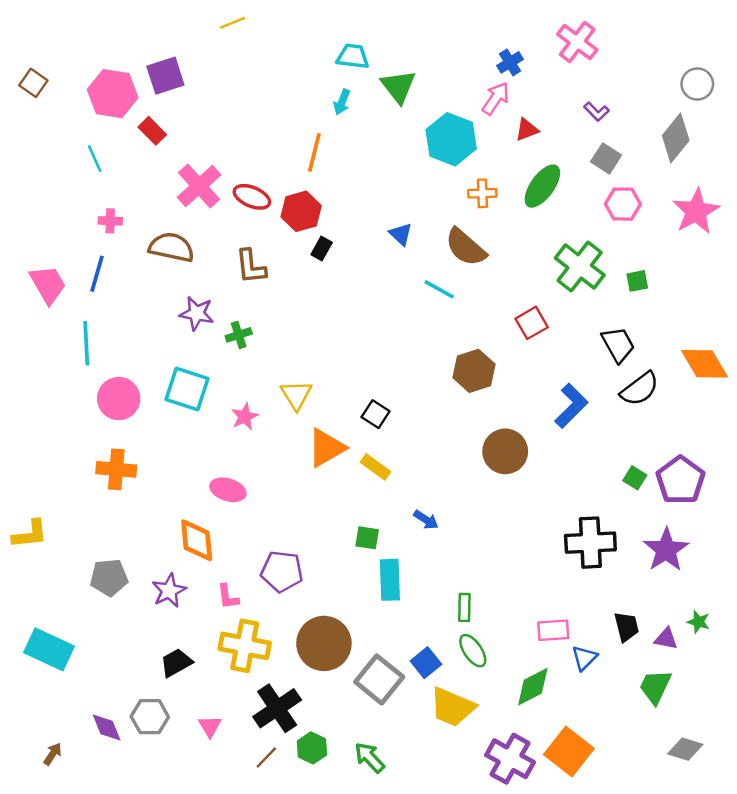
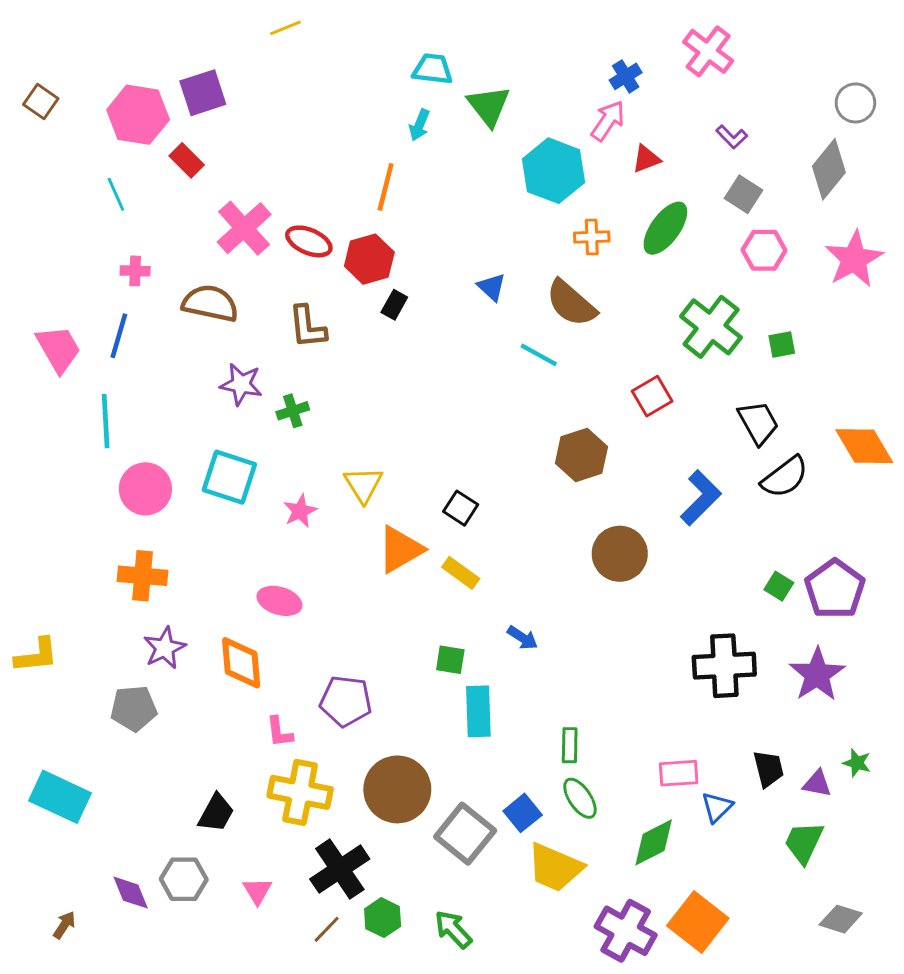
purple star: (169, 591) -> (165, 648), moved
black trapezoid: (176, 663) -> (216, 813), turned 148

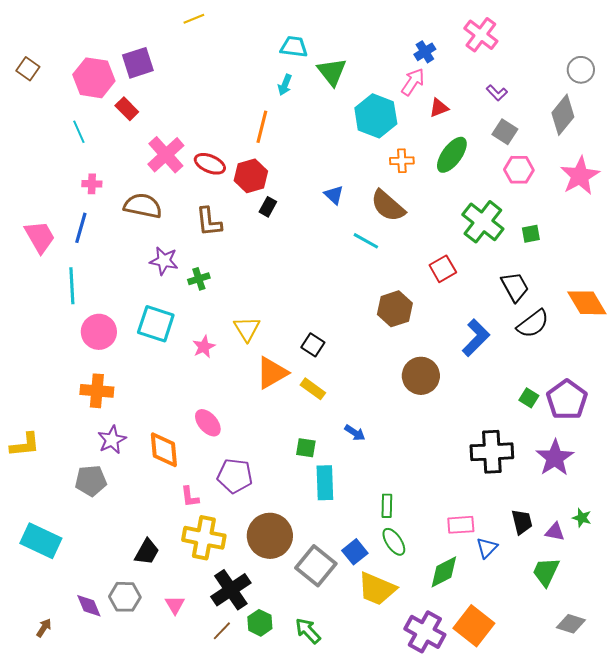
pink ellipse: (279, 601) -> (208, 423), moved, turned 32

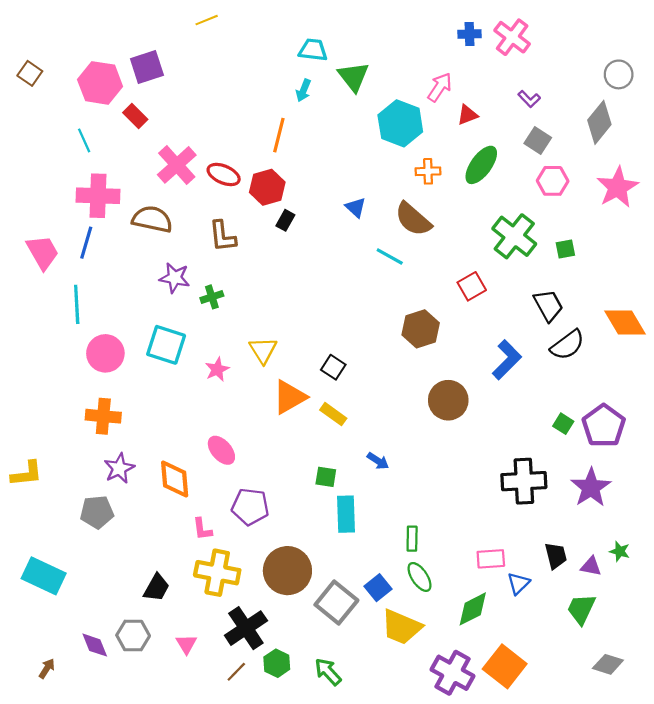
blue cross: (425, 52) -> (470, 34), moved, turned 30
pink cross: (92, 184) -> (98, 196), size x2.0

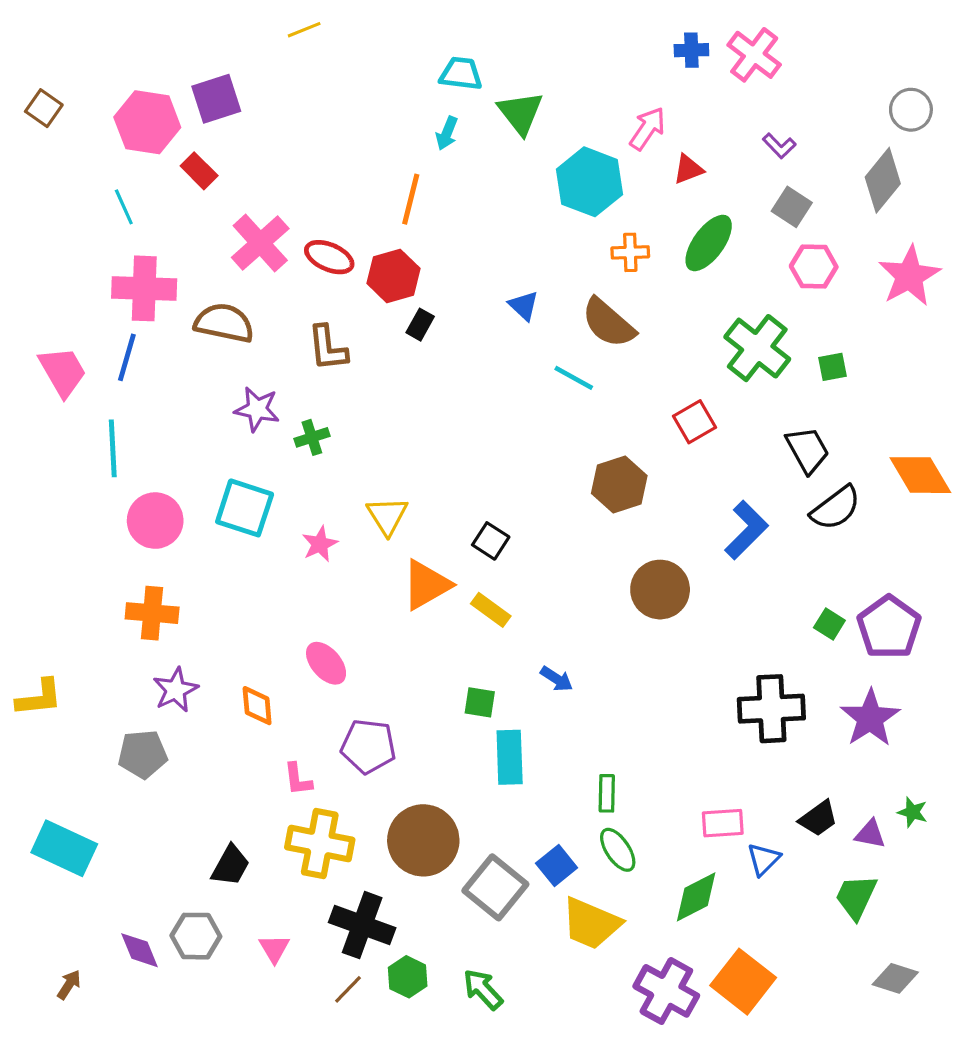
orange diamond: (175, 479) -> (257, 706), size x0.7
black trapezoid: (556, 556) -> (818, 818), turned 68
black cross: (246, 628) -> (362, 925), turned -36

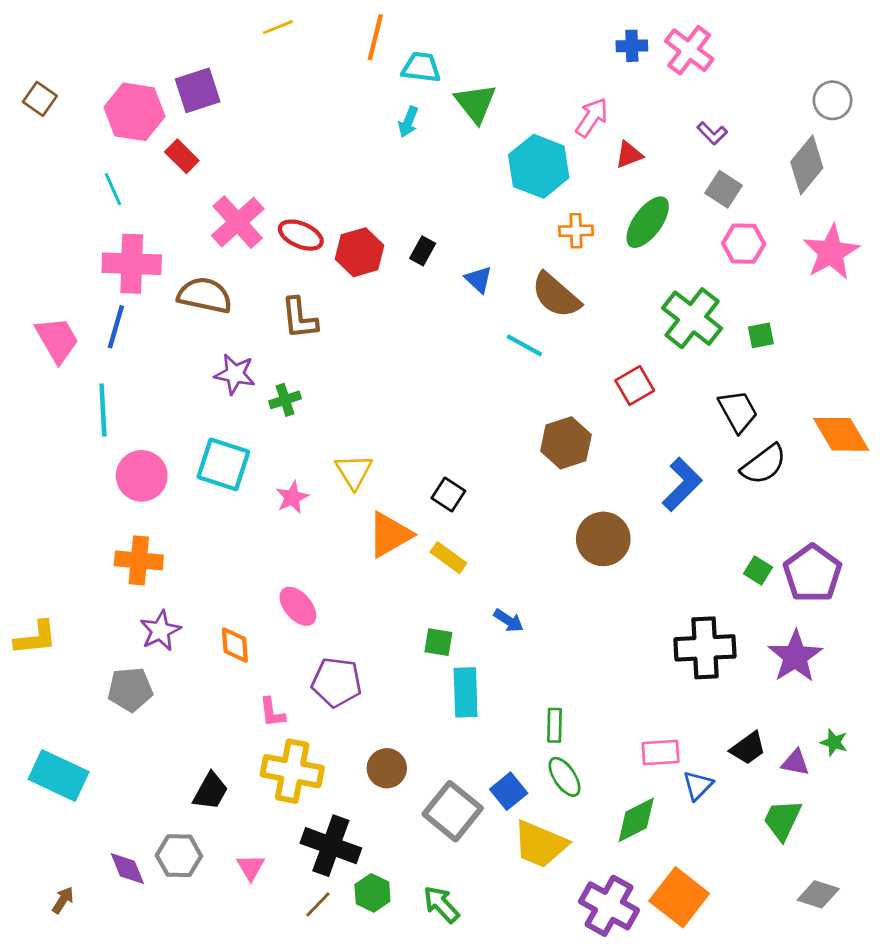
orange line: (411, 199) -> (375, 37), moved
black rectangle: (420, 325) -> (423, 251), moved
brown circle: (423, 840) -> (387, 768), size x0.6

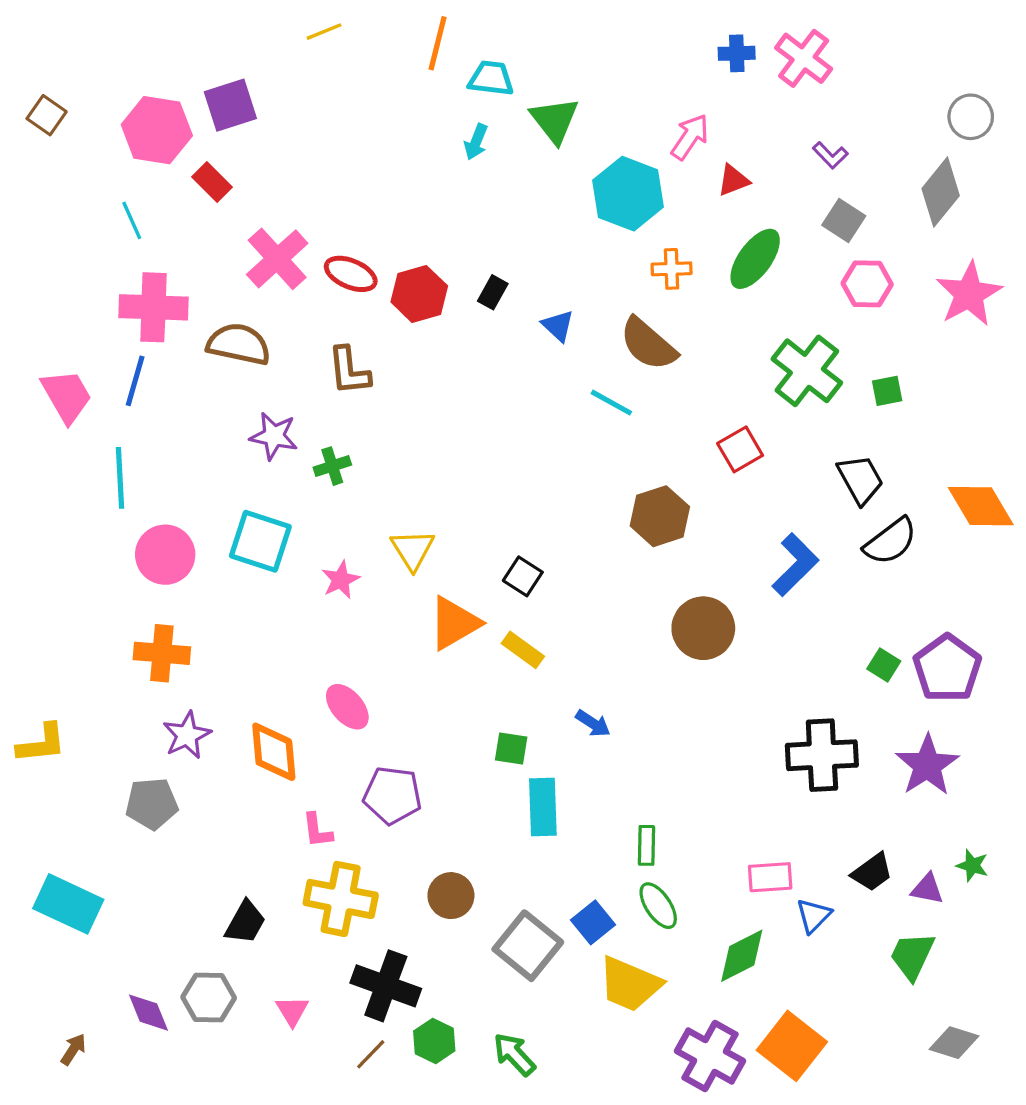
orange diamond: (235, 645) -> (274, 752), size x1.4

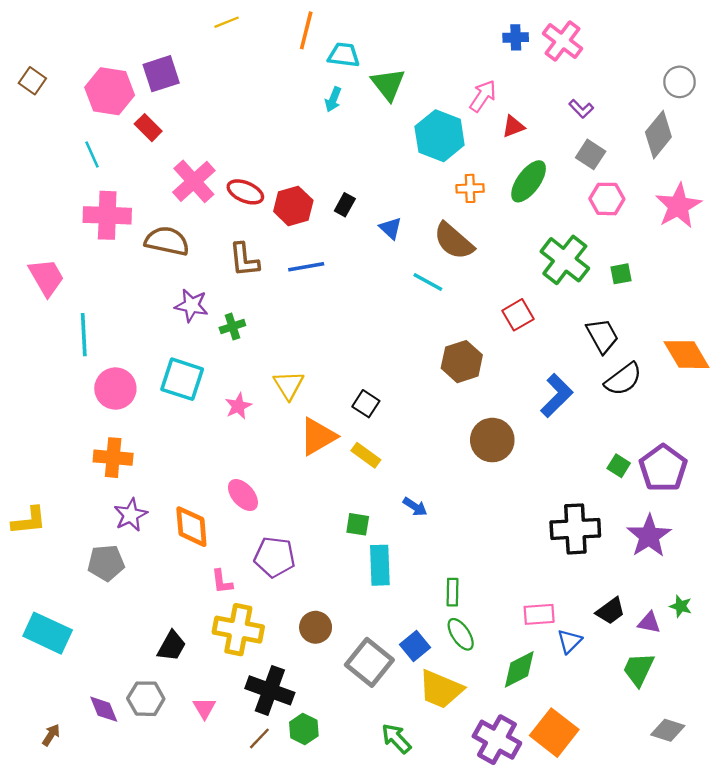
blue line: (135, 381) -> (306, 267), moved, turned 64
green arrow: (514, 1054) -> (396, 738), moved

